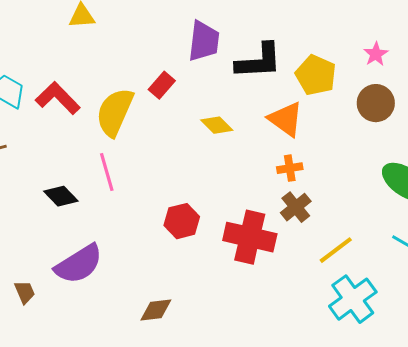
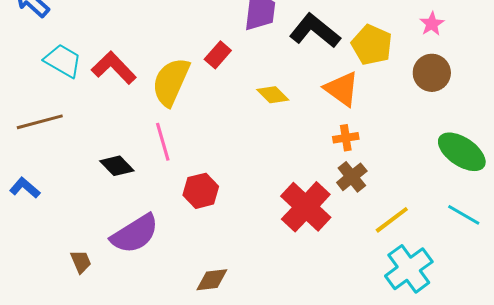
black L-shape: (259, 61) -> (315, 31), turned -138
red hexagon: (182, 221) -> (201, 191), moved
red cross: (250, 237) -> (306, 207), turned 30

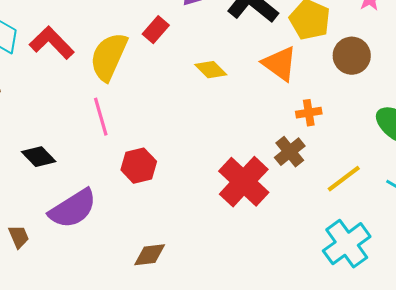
brown circle: (432, 73) -> (352, 56), moved
orange cross: (346, 138) -> (309, 113), moved
black diamond: (117, 166) -> (39, 157), moved
yellow line: (392, 220) -> (344, 179), moved

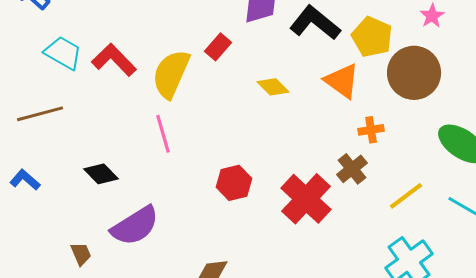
brown circle: (352, 56) -> (414, 73), size x1.4
red hexagon: (139, 166) -> (234, 183), moved

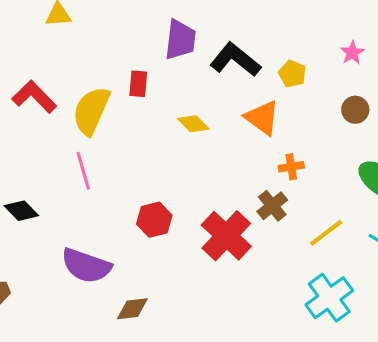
yellow pentagon: (372, 37) -> (292, 74), size x0.7
red rectangle: (218, 47) -> (138, 84), turned -36
brown circle: (414, 73) -> (355, 110), moved, size x0.5
purple semicircle: (135, 226) -> (86, 266), moved, turned 51

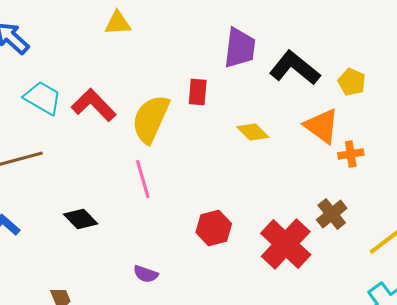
orange cross: (291, 167) -> (351, 154), moved
purple semicircle: (86, 266) -> (146, 274), size x0.5

